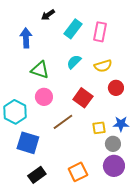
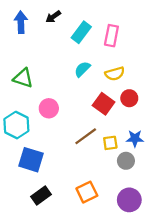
blue arrow: (26, 38) -> (21, 22), moved
green triangle: (40, 70) -> (23, 78), moved
red square: (83, 98) -> (104, 104), moved
brown line: (63, 122) -> (86, 136), moved
purple circle: (114, 166) -> (129, 200), moved

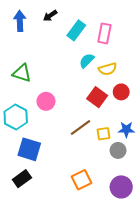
cyan semicircle: (82, 69) -> (87, 61), moved
black rectangle: (41, 195) -> (22, 179), moved

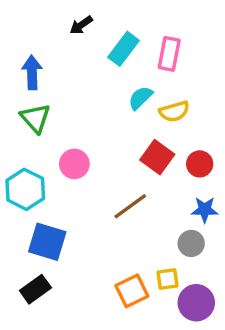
blue arrow: (20, 21) -> (32, 72), moved
green triangle: (22, 73) -> (35, 118), turned 30
red circle: (121, 92) -> (200, 164), moved
yellow square: (103, 134) -> (167, 279), moved

